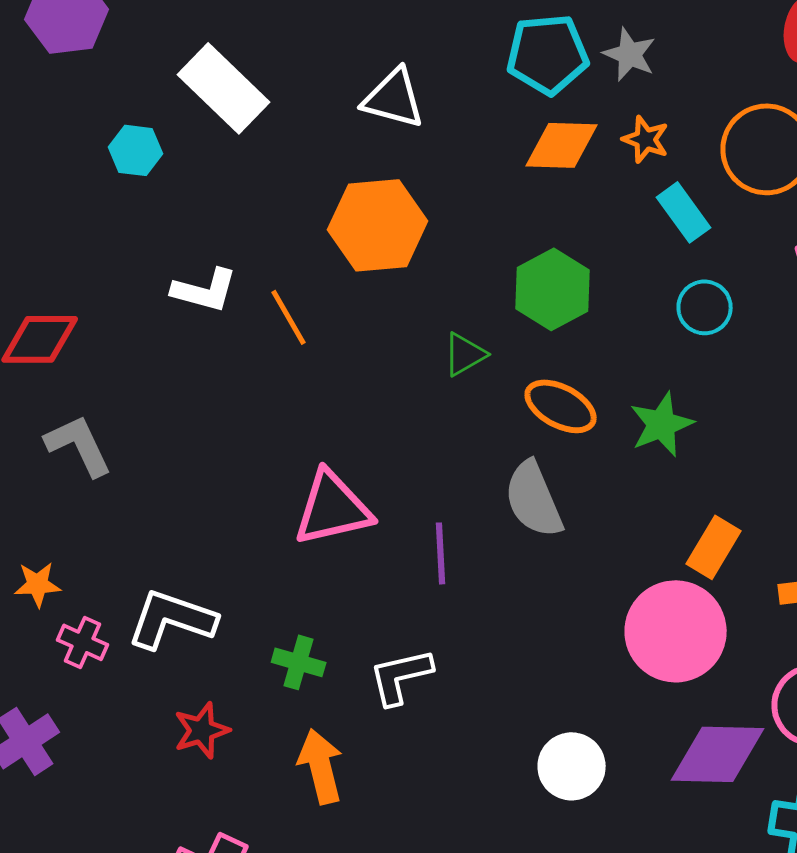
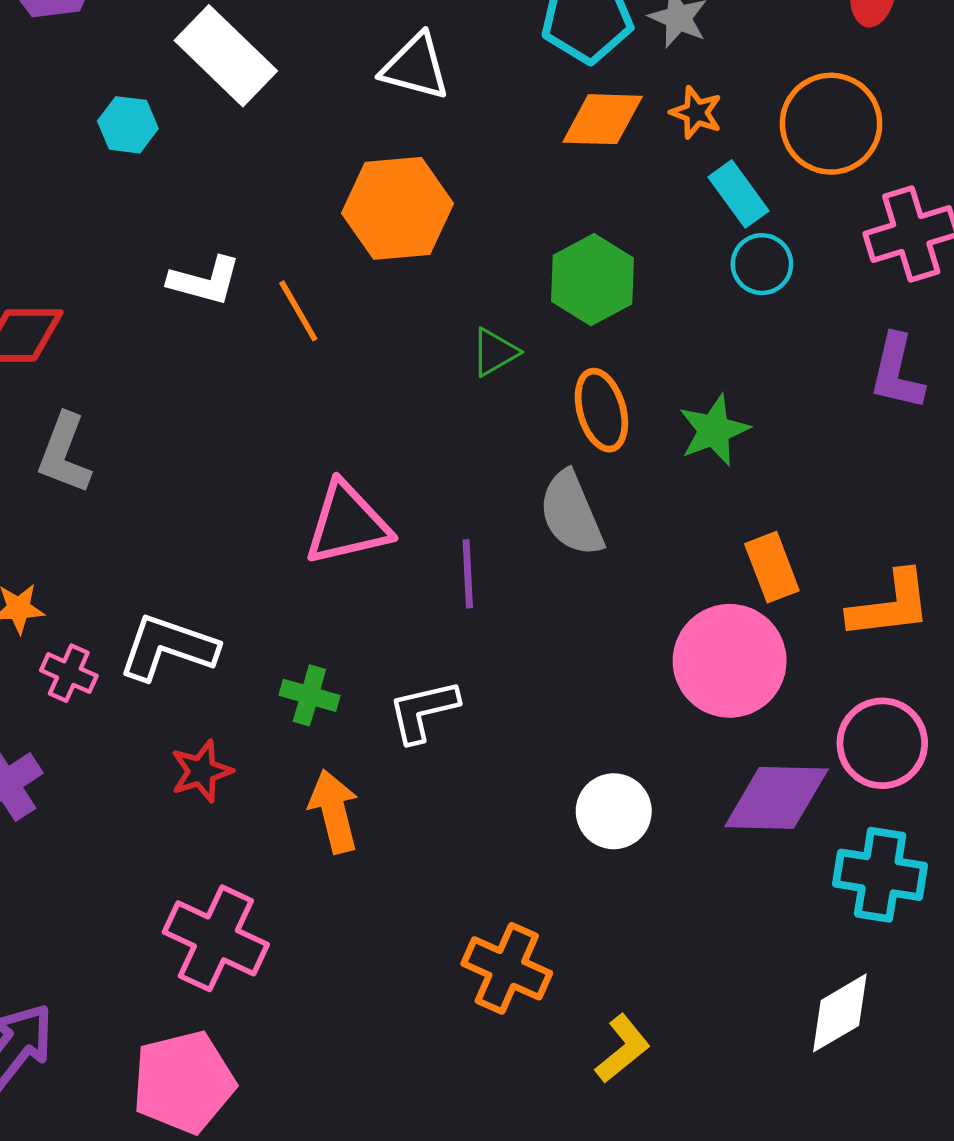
cyan circle: (705, 307) -> (762, 264), moved
orange ellipse: (561, 406) -> (601, 410), turned 46
gray L-shape: (79, 445) -> (64, 454), turned -134
orange rectangle: (714, 547) -> (772, 567), turned -52

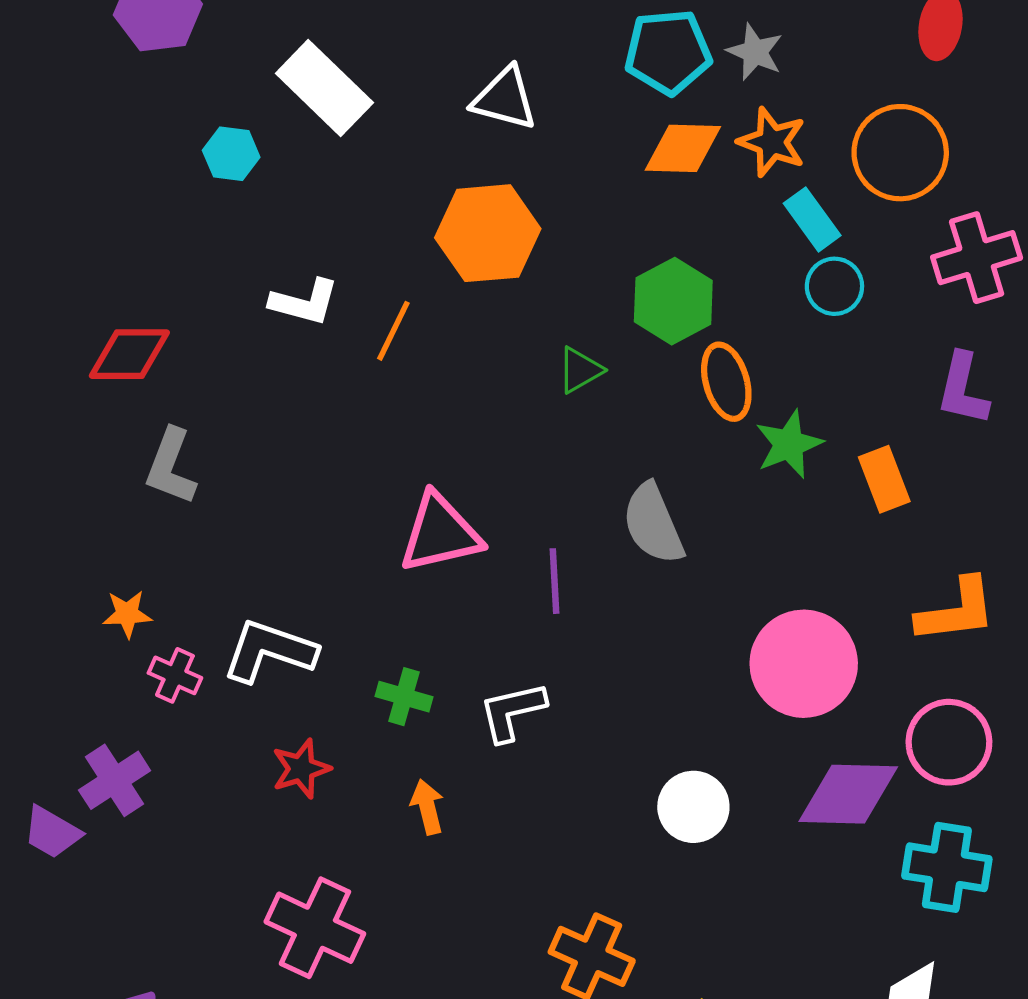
orange star: (696, 113) -> (772, 142), size x1.4
orange line: (298, 311) -> (393, 331), turned 56
orange ellipse: (601, 410) -> (726, 382), moved
orange rectangle: (772, 567) -> (884, 479), moved
orange arrow: (334, 811) -> (427, 807), size x0.7

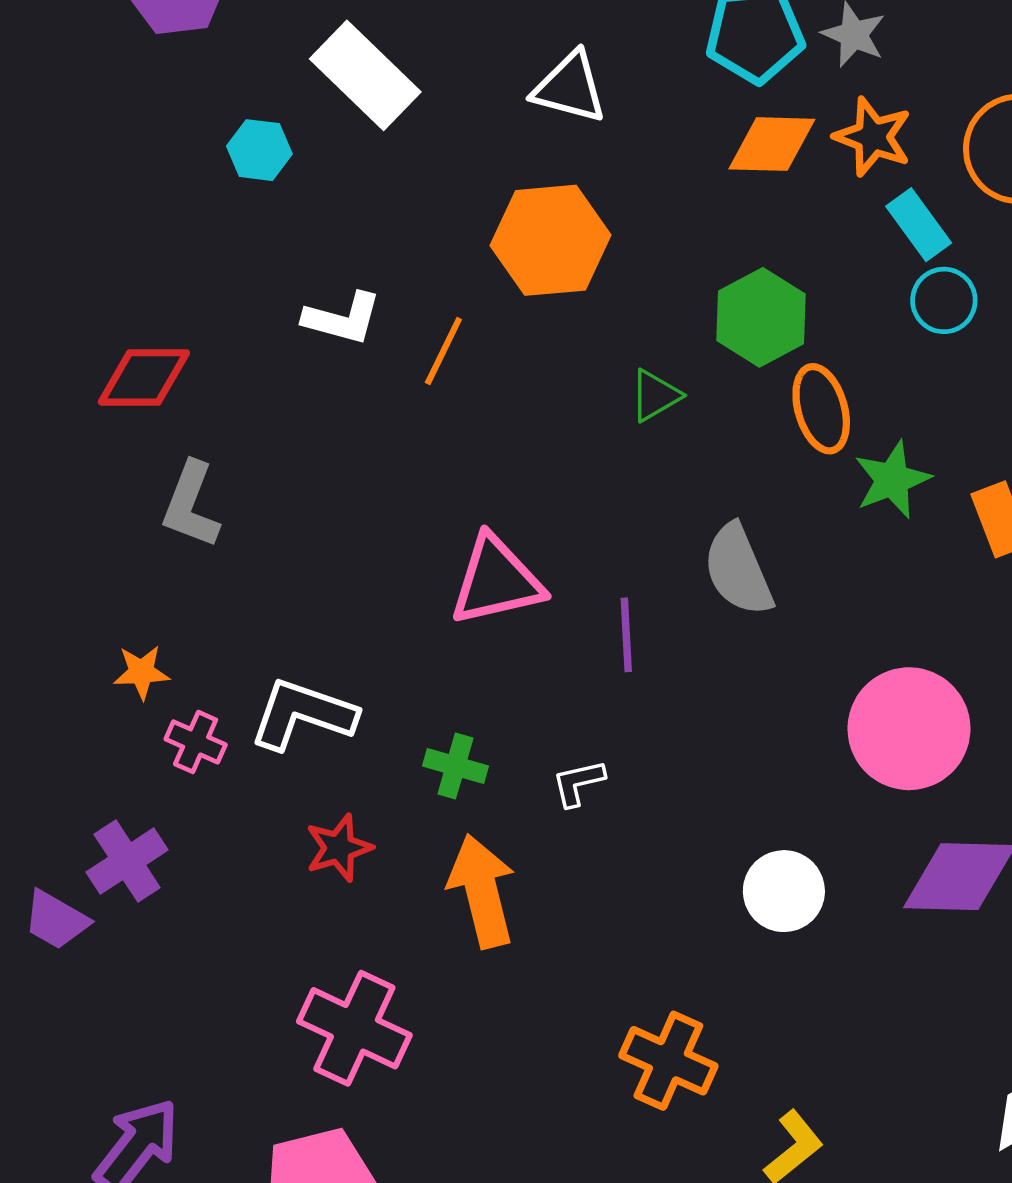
white L-shape: (512, 711) -> (578, 783), size x0.7
orange arrow: (427, 807) -> (482, 891), size x1.8

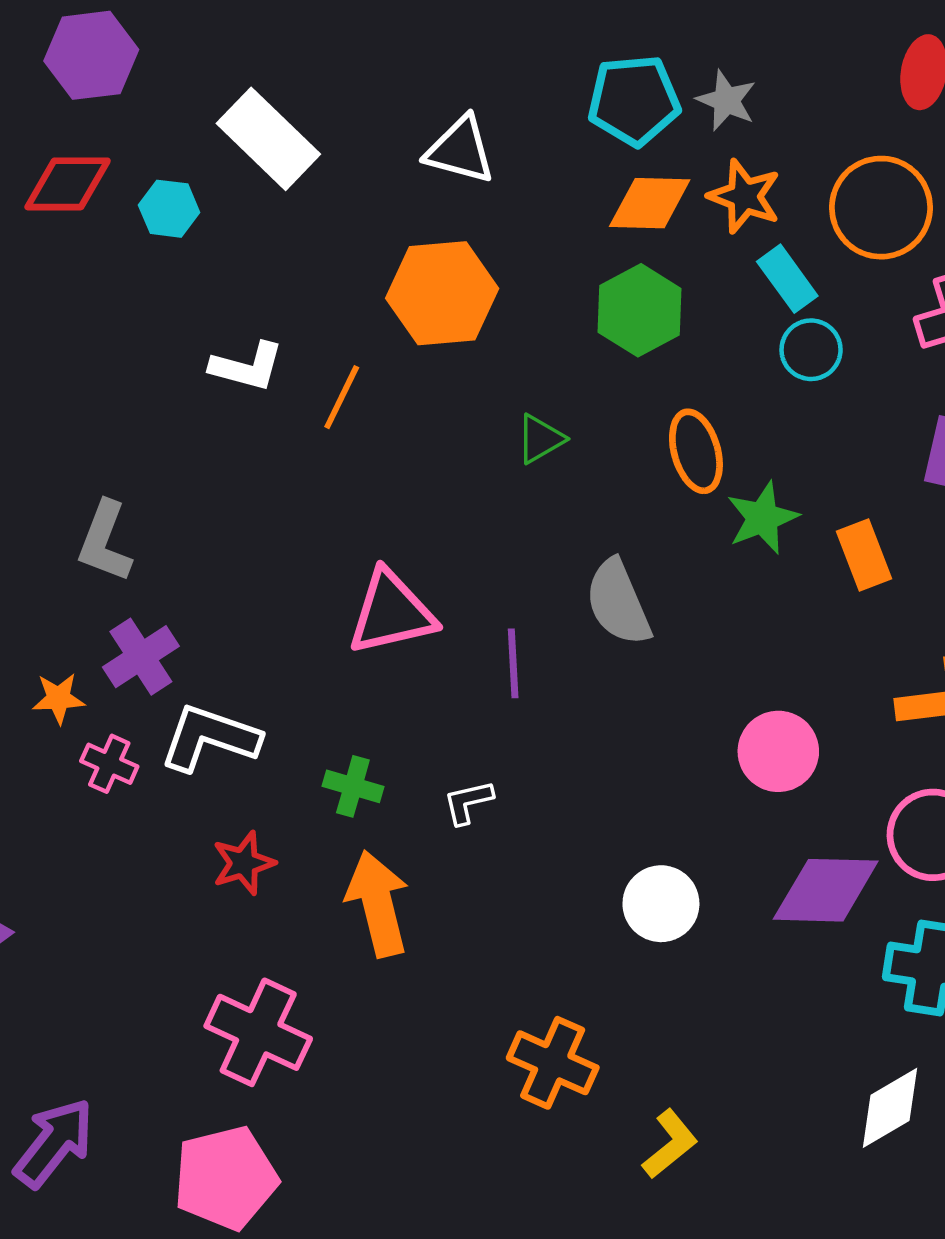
green hexagon: (761, 317) -> (640, 310), moved
red diamond: (144, 377) -> (68, 184), moved
pink circle: (909, 729) -> (778, 751), size x0.7
purple cross: (127, 861) -> (141, 657), moved

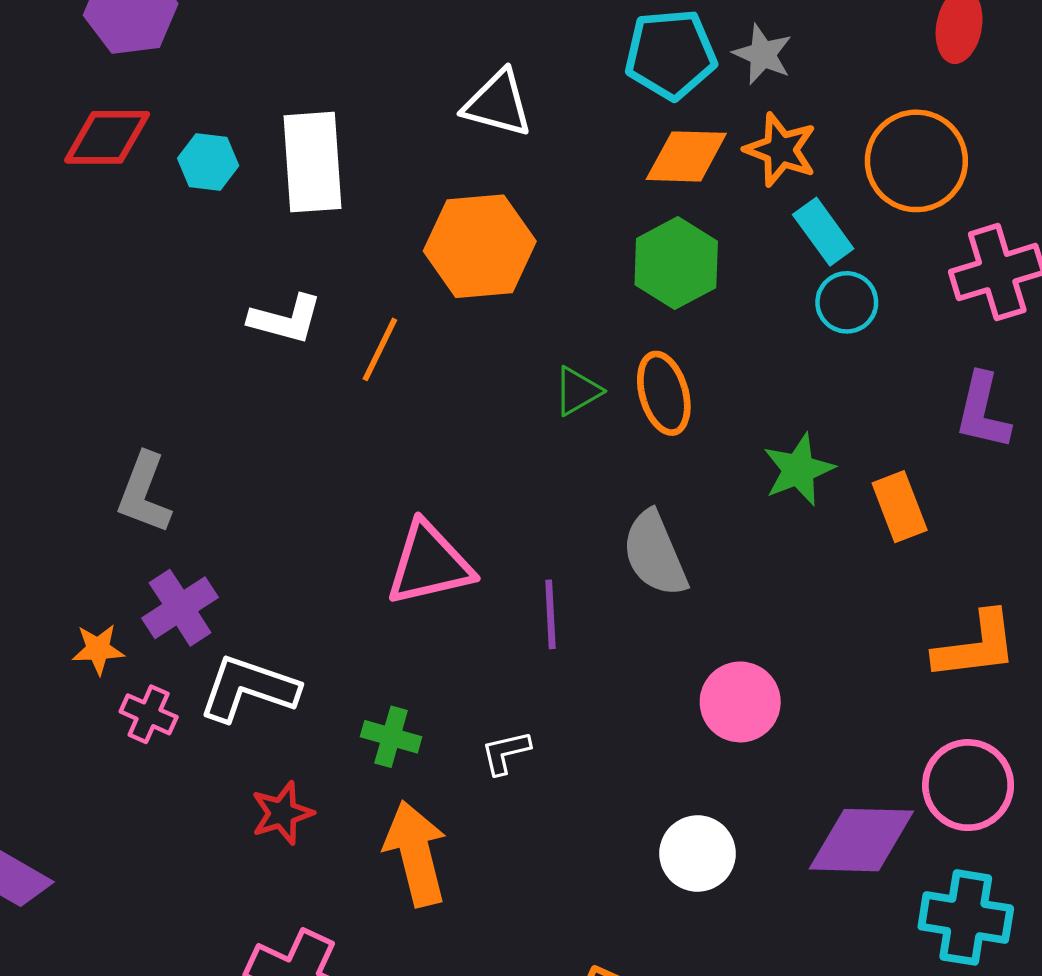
white rectangle: (268, 139) -> (312, 162), moved, turned 42
orange ellipse: (696, 451) -> (664, 393), moved
pink circle: (778, 751) -> (740, 702), moved

